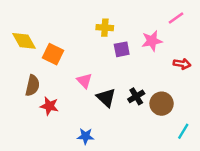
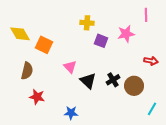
pink line: (176, 18) -> (146, 15), turned -56
purple square: (122, 49) -> (101, 41), turned 32
red arrow: (182, 64) -> (151, 61), moved
red star: (49, 106) -> (37, 97), moved

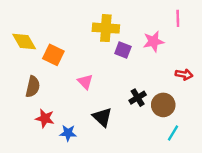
yellow cross: (87, 23) -> (106, 28), size x1.5
black triangle: (88, 81) -> (102, 117), moved
cyan line: (152, 109) -> (173, 133), moved
blue star: (71, 113) -> (68, 133), moved

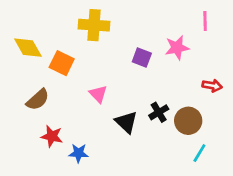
yellow cross: (106, 28) -> (94, 25), moved
brown semicircle: (33, 87) -> (38, 100), turned 35
black triangle: (102, 117) -> (126, 122), moved

